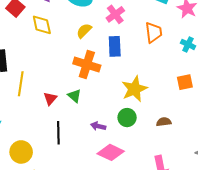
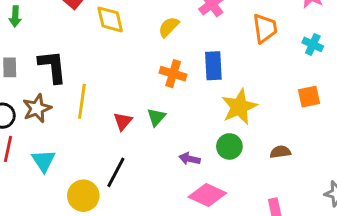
blue rectangle: (115, 46) -> (213, 66), moved
orange cross: (87, 65) -> (173, 74), size x0.7
green triangle: (74, 96) -> (156, 117), turned 32
black line: (58, 133) -> (116, 172), moved, turned 30

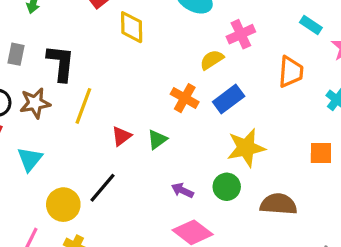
yellow semicircle: (169, 27) -> (212, 60), moved
blue rectangle: (213, 66) -> (229, 99), turned 44
brown semicircle: (280, 152) -> (279, 204), size x1.6

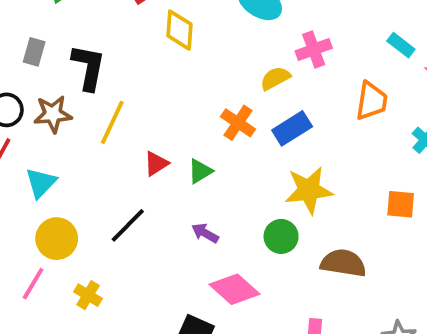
purple arrow: (182, 191) -> (205, 233), moved
yellow circle: (63, 205) -> (57, 239), moved

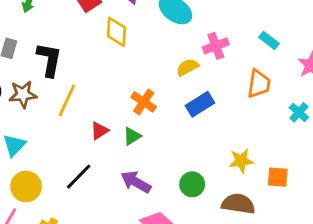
cyan rectangle: (401, 45) -> (269, 40), moved
orange cross: (238, 123) -> (144, 102), moved
yellow star: (309, 190) -> (241, 161), moved, size x0.7
orange square: (401, 204) -> (278, 177), moved
purple arrow: (205, 233) -> (136, 182), size x1.5

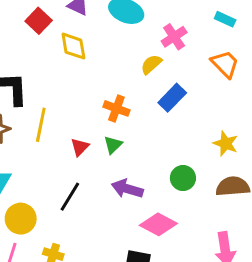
orange trapezoid: (259, 84) -> (225, 64), turned -40
yellow star: (241, 161) -> (226, 144), turned -30

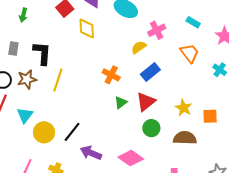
green triangle: (113, 145) -> (121, 102), moved
red triangle: (80, 147) -> (146, 102), moved, size x1.5
purple arrow: (127, 189) -> (91, 153), moved
yellow circle: (21, 219) -> (44, 132), moved

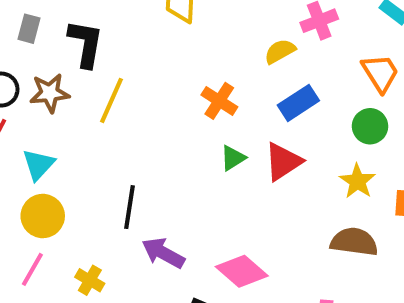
green circle: (151, 128) -> (370, 126), moved
yellow circle: (44, 132) -> (43, 216), moved
black line: (72, 132) -> (130, 207), turned -35

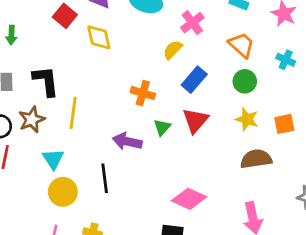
cyan triangle: (38, 164) -> (53, 159), moved
yellow circle: (43, 216) -> (63, 192), moved
purple arrow: (163, 253) -> (127, 141), moved

